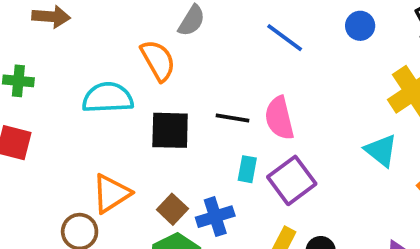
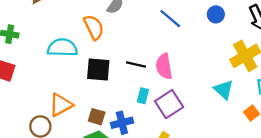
brown square: (172, 209) -> (97, 117), turned -30

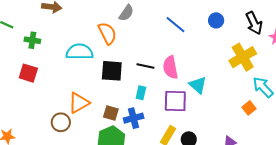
cyan triangle: (224, 90) -> (198, 85), moved
cyan rectangle: (143, 96) -> (141, 93), moved
purple square: (169, 104) -> (175, 101), turned 35

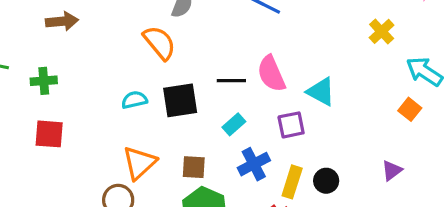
cyan semicircle: (80, 52) -> (134, 100), moved, size x0.6
yellow cross: (243, 57) -> (382, 31), size x0.6
cyan rectangle: (141, 93) -> (234, 124), turned 48
purple square: (175, 101) -> (291, 125), size x0.7
blue cross: (134, 118) -> (254, 164), moved

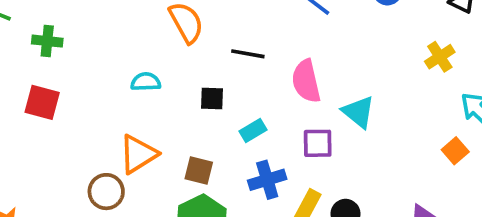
black line: (231, 81) -> (248, 54), moved
black square: (180, 100) -> (212, 98), moved, size x0.6

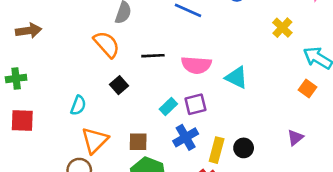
pink semicircle: (306, 81) -> (196, 65), turned -60
cyan semicircle: (146, 82) -> (78, 105), moved, turned 126
black square: (212, 98) -> (119, 85), moved, turned -30
purple square: (318, 143) -> (195, 104), moved

